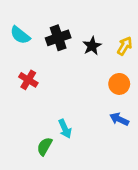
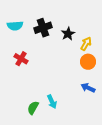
cyan semicircle: (20, 35) -> (15, 26), turned -42
yellow arrow: (125, 46) -> (86, 44), moved
cyan arrow: (65, 129) -> (52, 102), moved

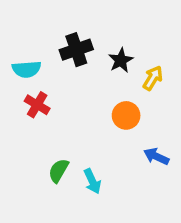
cyan semicircle: (15, 26) -> (26, 69), moved
orange circle: (88, 62) -> (126, 115), moved
green semicircle: (33, 108) -> (58, 171), moved

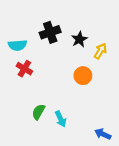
blue arrow: (156, 156) -> (103, 134), moved

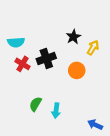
black cross: (50, 32) -> (46, 58), moved
cyan arrow: (61, 119) -> (56, 111), turned 32

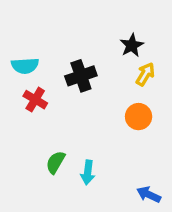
black star: (73, 37) -> (132, 45), moved
black cross: (46, 58) -> (81, 76), moved
orange circle: (77, 70) -> (139, 117), moved

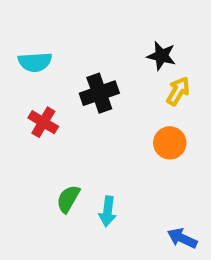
black star: (132, 45) -> (161, 56), turned -30
cyan semicircle: (25, 66) -> (35, 62), moved

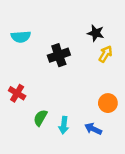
red cross: (43, 122) -> (17, 93), moved
orange circle: (170, 143) -> (108, 103), moved
blue arrow: (182, 238) -> (93, 129), moved

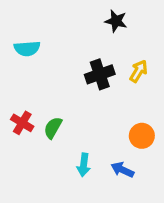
black star: (96, 33) -> (116, 21), moved
black cross: (59, 55) -> (100, 74), moved
green semicircle: (40, 118) -> (53, 128), moved

